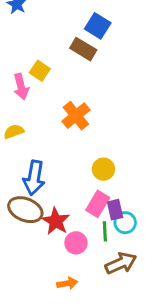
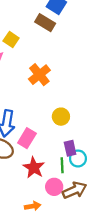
pink rectangle: (98, 204) -> (27, 138), moved
red star: (56, 221) -> (34, 168), moved
pink circle: (76, 243) -> (54, 187), moved

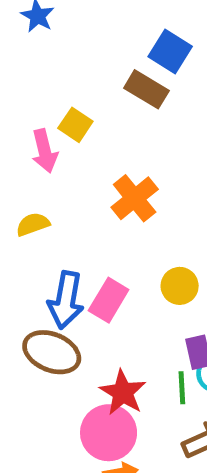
pink rectangle: (27, 138) -> (109, 300), moved
pink circle: (54, 187) -> (109, 433), moved, size x1.5

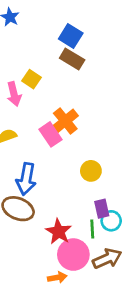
blue square: (170, 51) -> (71, 36), moved
pink rectangle: (109, 300) -> (50, 134), moved, turned -65
pink circle: (109, 433) -> (73, 255), moved

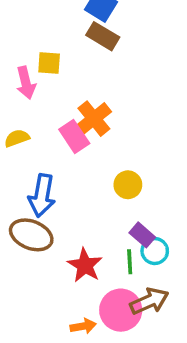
yellow square: (32, 79) -> (49, 63), turned -30
purple rectangle: (102, 209) -> (142, 235), turned -36
pink circle: (73, 255) -> (121, 310), moved

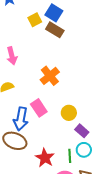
yellow square: (49, 63) -> (35, 20), moved, turned -32
pink rectangle: (74, 136) -> (39, 108), moved
purple rectangle: (142, 235) -> (82, 131), moved

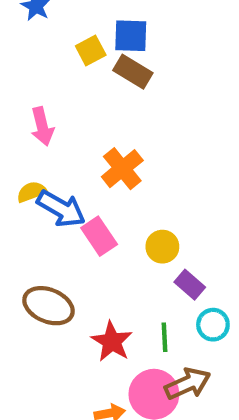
blue square: (54, 13) -> (131, 36), turned -30
blue arrow: (21, 119) -> (61, 209), moved, turned -70
cyan circle: (84, 150) -> (213, 325), moved

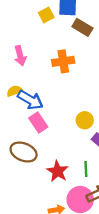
brown rectangle: (133, 72) -> (82, 27), moved
orange cross: (122, 169) -> (63, 61), moved, turned 30
pink rectangle: (99, 236) -> (38, 123), moved

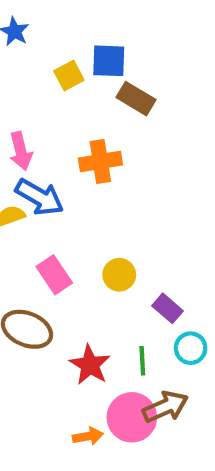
blue arrow: (30, 100) -> (40, 197), moved
yellow circle: (85, 120) -> (119, 275), moved

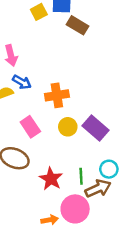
orange cross: (100, 161) -> (57, 95), moved
blue arrow: (40, 197) -> (22, 82), size x0.7
purple rectangle: (168, 308) -> (96, 128), moved, size x1.5
brown arrow: (165, 407) -> (98, 188), moved

